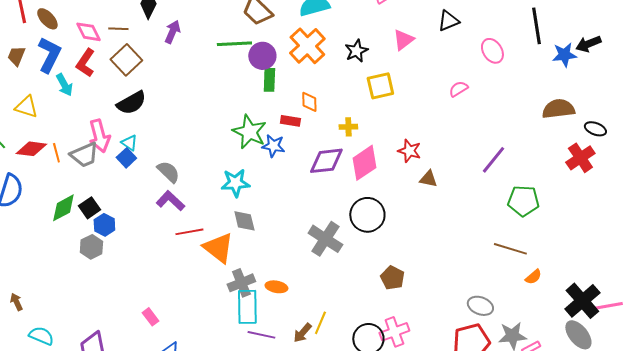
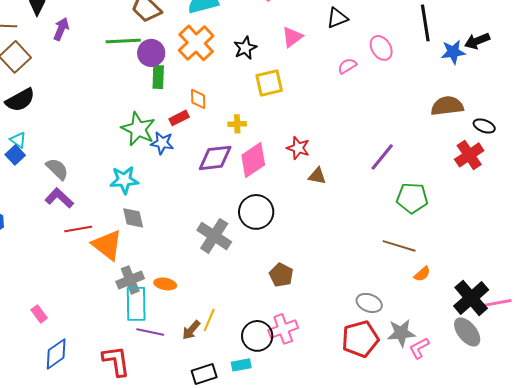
pink semicircle: (458, 89) -> (347, 66), moved
red rectangle: (290, 121) -> (179, 118), turned -36

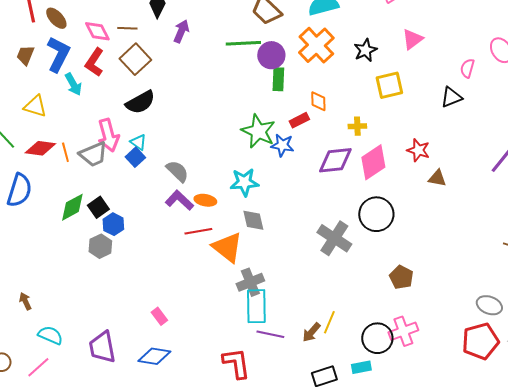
black triangle: (337, 18) -> (451, 97), moved
pink semicircle: (347, 66) -> (467, 68), turned -42
orange ellipse: (165, 284) -> (205, 200), moved
blue diamond: (56, 354) -> (154, 356), moved, turned 44

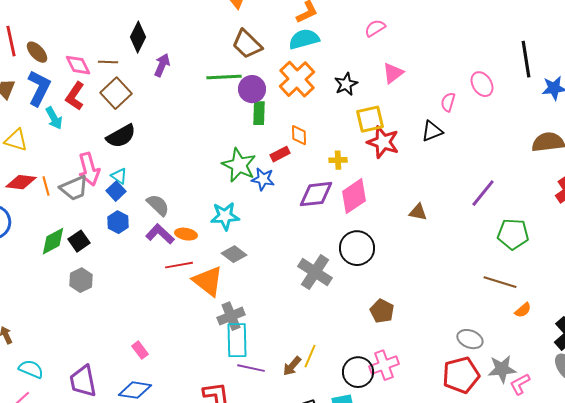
red star: (418, 150) -> (383, 142), moved, size x1.4
gray diamond: (253, 220) -> (234, 254), turned -40
blue hexagon: (113, 224) -> (118, 222), moved

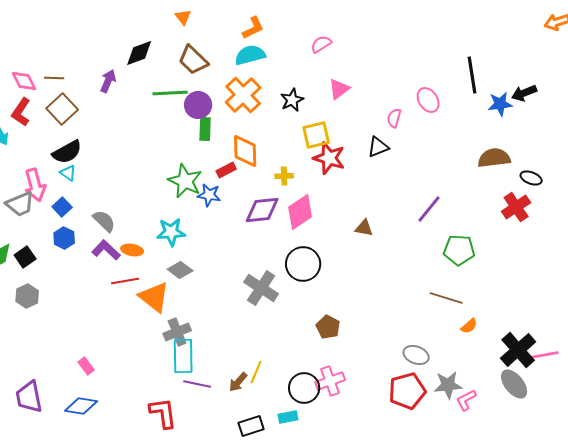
black diamond: (138, 37) -> (139, 53), moved, turned 44
orange diamond: (299, 135) -> (245, 151), size x1.6
cyan triangle: (119, 176) -> (68, 173), moved

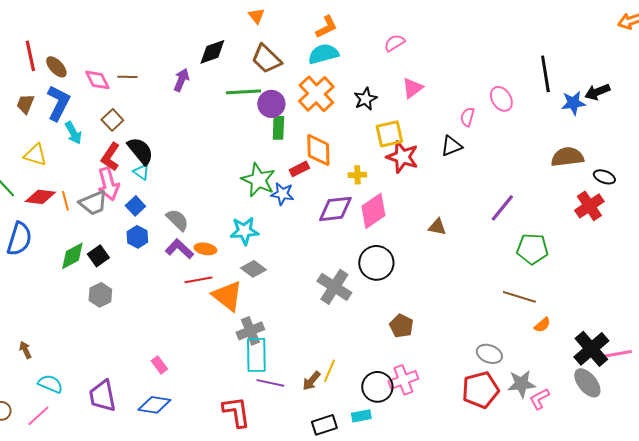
brown square: (62, 109) -> (112, 120), moved, size x0.7
red L-shape: (21, 112) -> (110, 157), moved
black semicircle: (67, 152) -> (140, 151), turned -100

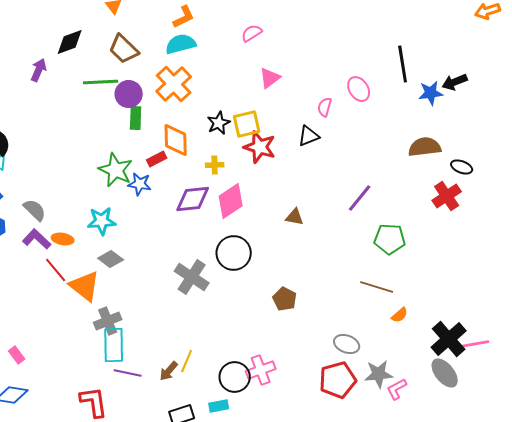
black star: (365, 99) -> (219, 123), moved
red line: (198, 280) -> (56, 270), turned 60
brown pentagon: (401, 326) -> (285, 299), moved

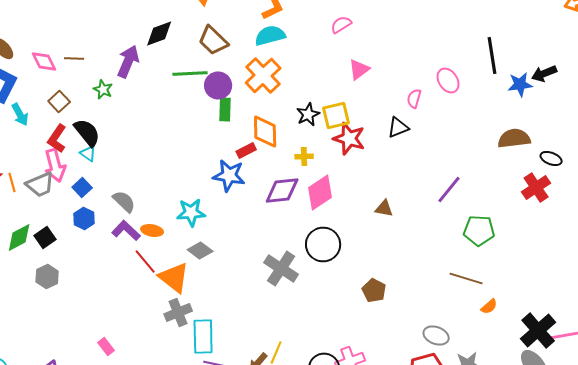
purple arrow: (39, 70) -> (128, 62), size x1.4
green star: (116, 170) -> (103, 90), moved, size x0.6
blue star: (140, 184) -> (229, 176), size x1.4
gray cross: (108, 321) -> (178, 312), moved

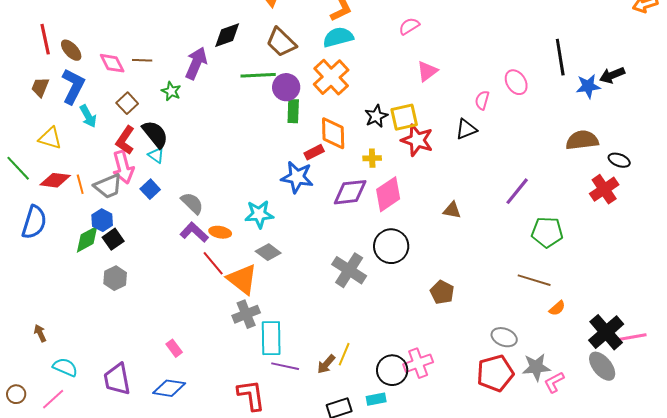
blue hexagon: (84, 218) -> (102, 220), moved

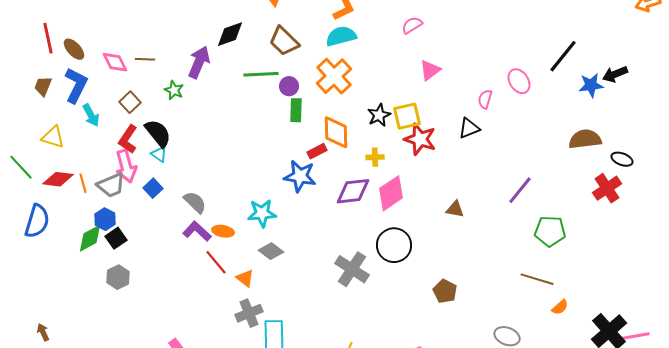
black line: (560, 57) -> (563, 56), turned 48
purple circle: (286, 87) -> (289, 86), size x0.7
orange triangle: (242, 279) -> (245, 278), size x0.6

